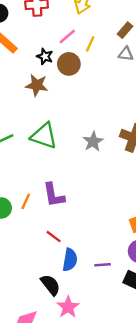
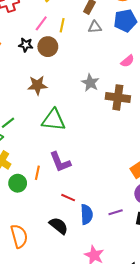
brown star: (37, 85) -> (37, 85), moved
green triangle: (44, 136) -> (54, 120), moved
gray star: (93, 141) -> (90, 83), moved
black semicircle: (50, 285) -> (59, 226), moved

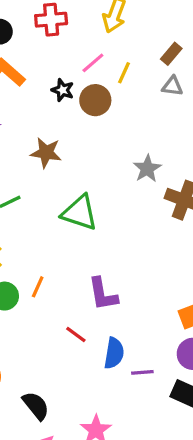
brown star: (37, 85) -> (46, 153), moved
purple L-shape: (60, 162) -> (103, 294), moved
blue semicircle: (87, 214) -> (114, 353), moved
black semicircle: (59, 226) -> (36, 406), moved

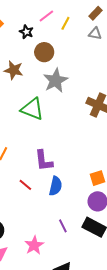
brown circle: (95, 100) -> (44, 52), moved
gray star: (147, 169) -> (56, 80), moved, size x1.4
blue semicircle: (114, 353) -> (56, 186), moved
purple line: (142, 372) -> (63, 226), moved, turned 64

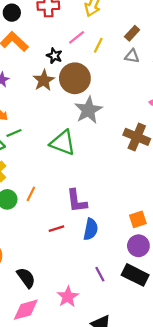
brown circle: (44, 52) -> (75, 78), size x1.4
brown star: (14, 70) -> (44, 80), moved, turned 30
red line: (25, 185) -> (56, 229), turned -56

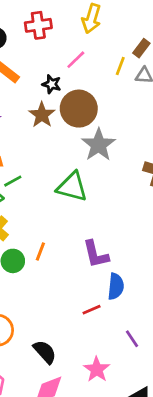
yellow line: (98, 45) -> (120, 66), moved
red line: (56, 229) -> (92, 310), moved

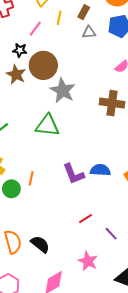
yellow line: (120, 66) -> (59, 18), moved
blue semicircle: (116, 286) -> (100, 170), moved, turned -84
red line: (92, 310) -> (86, 219), moved
black semicircle: (45, 352) -> (40, 244), moved

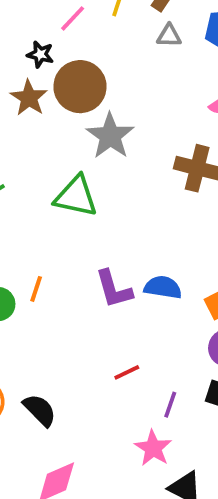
purple line: (111, 234) -> (170, 405), turned 56
pink star: (88, 261) -> (153, 448), moved

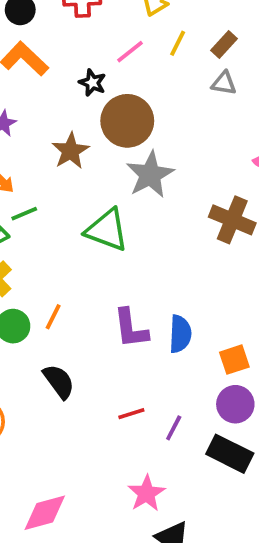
brown star: (29, 98) -> (70, 151), moved
blue semicircle: (163, 287) -> (180, 334), turned 75
purple line: (170, 405) -> (174, 428), moved
black semicircle: (40, 410) -> (59, 381), moved

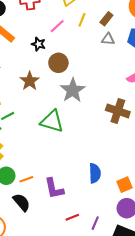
brown circle: (127, 121) -> (58, 63), size x0.7
orange line: (53, 317) -> (26, 179), moved, turned 48
purple L-shape: (131, 328) -> (54, 188), moved
black semicircle: (59, 381) -> (22, 202), moved

